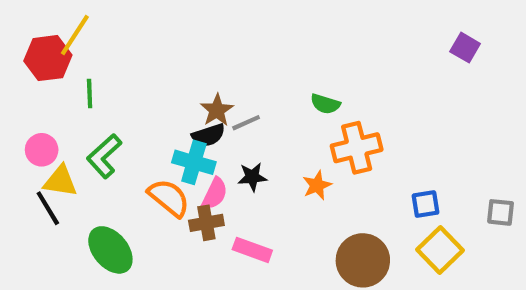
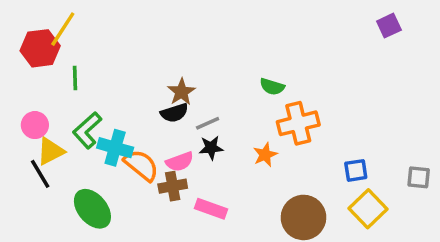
purple square: (465, 48) -> (389, 26), moved, turned 35
gray line: (246, 123) -> (208, 123), moved
cyan cross: (194, 162) -> (115, 148), moved
yellow triangle: (60, 181) -> (51, 151), turned -36
pink semicircle: (215, 194) -> (180, 162), turned 44

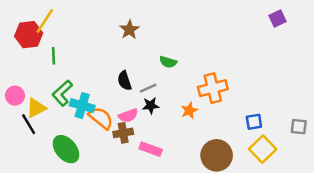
green semicircle: (272, 87) -> (168, 62), moved
brown star: (181, 92) -> (129, 30), moved
black semicircle: (174, 113) -> (124, 81), turned 90
pink circle: (35, 125) -> (15, 96), moved

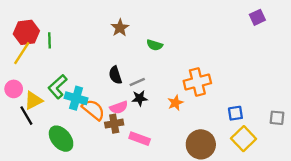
yellow line: (45, 21) -> (22, 53), moved
green line: (54, 56) -> (49, 40), moved
green semicircle: (168, 62) -> (155, 45), moved

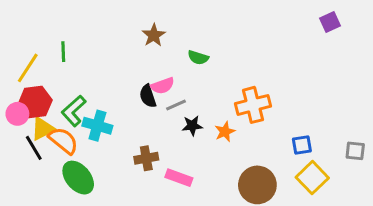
red hexagon: (26, 32) -> (35, 102), moved
black star: (140, 98) -> (192, 126), moved
pink semicircle: (119, 107) -> (163, 86), moved
orange semicircle: (93, 110) -> (63, 140), moved

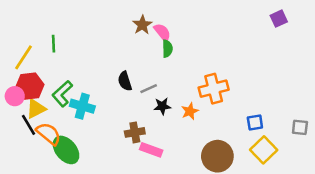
brown star: (154, 35) -> (142, 25), moved
green semicircle: (198, 58) -> (167, 49), turned -108
pink semicircle: (163, 86) -> (162, 32), moved, turned -108
orange semicircle: (63, 140) -> (49, 134), moved
brown cross: (146, 158) -> (135, 132), moved

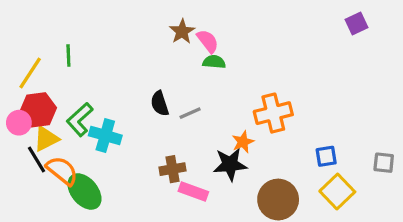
green semicircle: (167, 49) -> (214, 62), turned -84
black star: (162, 106) -> (230, 164), moved, size x1.5

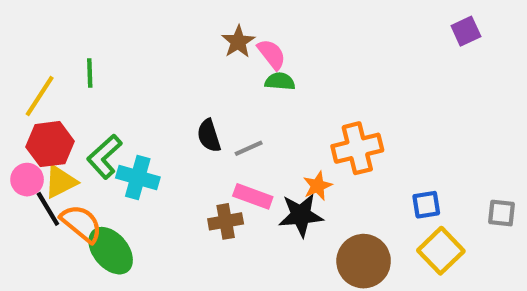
pink circle: (19, 123) -> (27, 180), moved
pink rectangle: (193, 192) -> (253, 196), moved

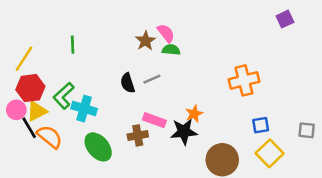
brown star: (238, 42) -> (145, 41), moved
green line: (90, 73) -> (73, 45), moved
gray line: (249, 148) -> (152, 79), moved
orange cross: (357, 148) -> (244, 80), moved
green ellipse: (111, 251) -> (98, 147), moved

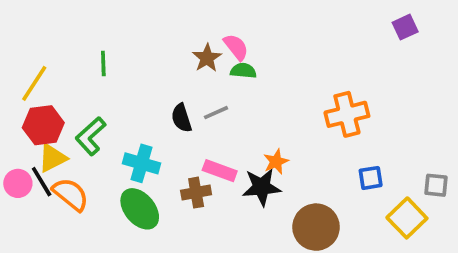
cyan cross: (84, 109) -> (142, 163), moved
pink circle: (16, 110) -> (18, 183), moved
yellow square: (270, 153) -> (407, 218), moved

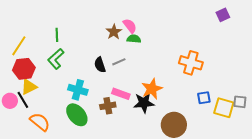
orange cross: (347, 114) -> (191, 63), turned 30
green L-shape: (91, 136) -> (56, 59), moved
orange star: (276, 162) -> (152, 89), size x1.5
orange semicircle: (71, 194) -> (40, 122), moved
yellow square: (407, 218) -> (224, 108), moved, turned -30

